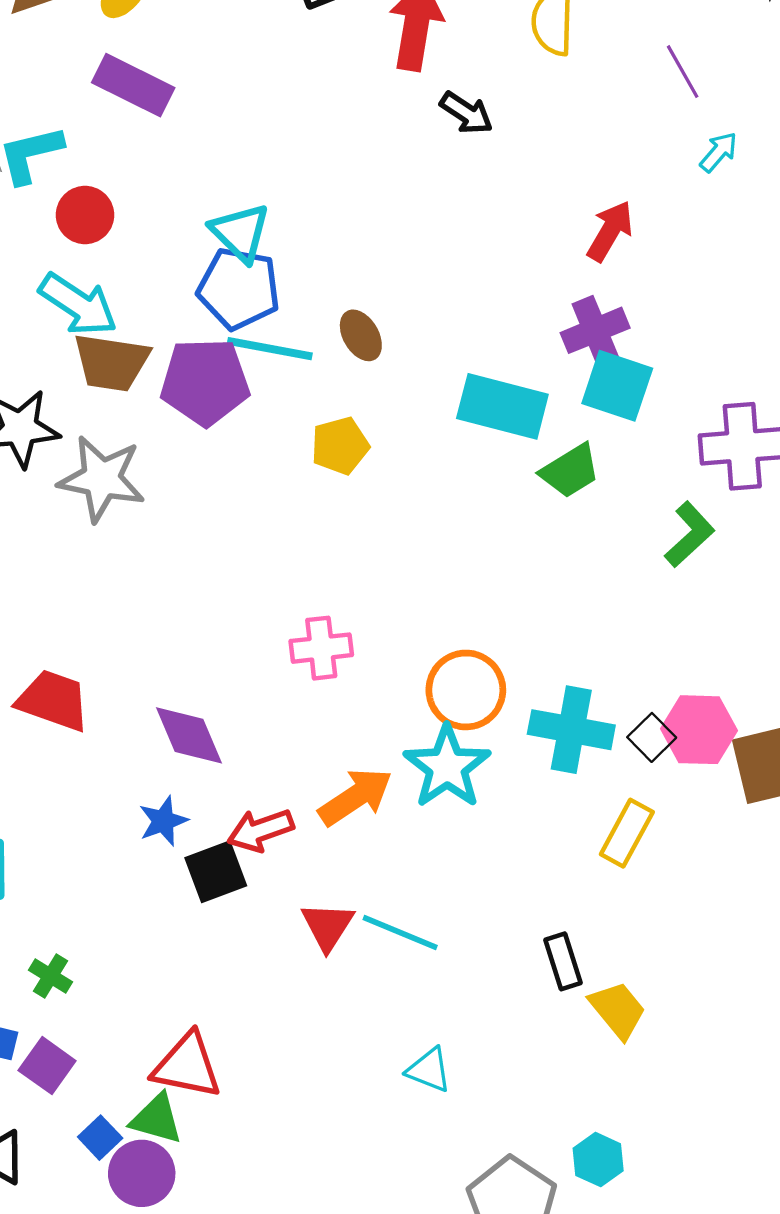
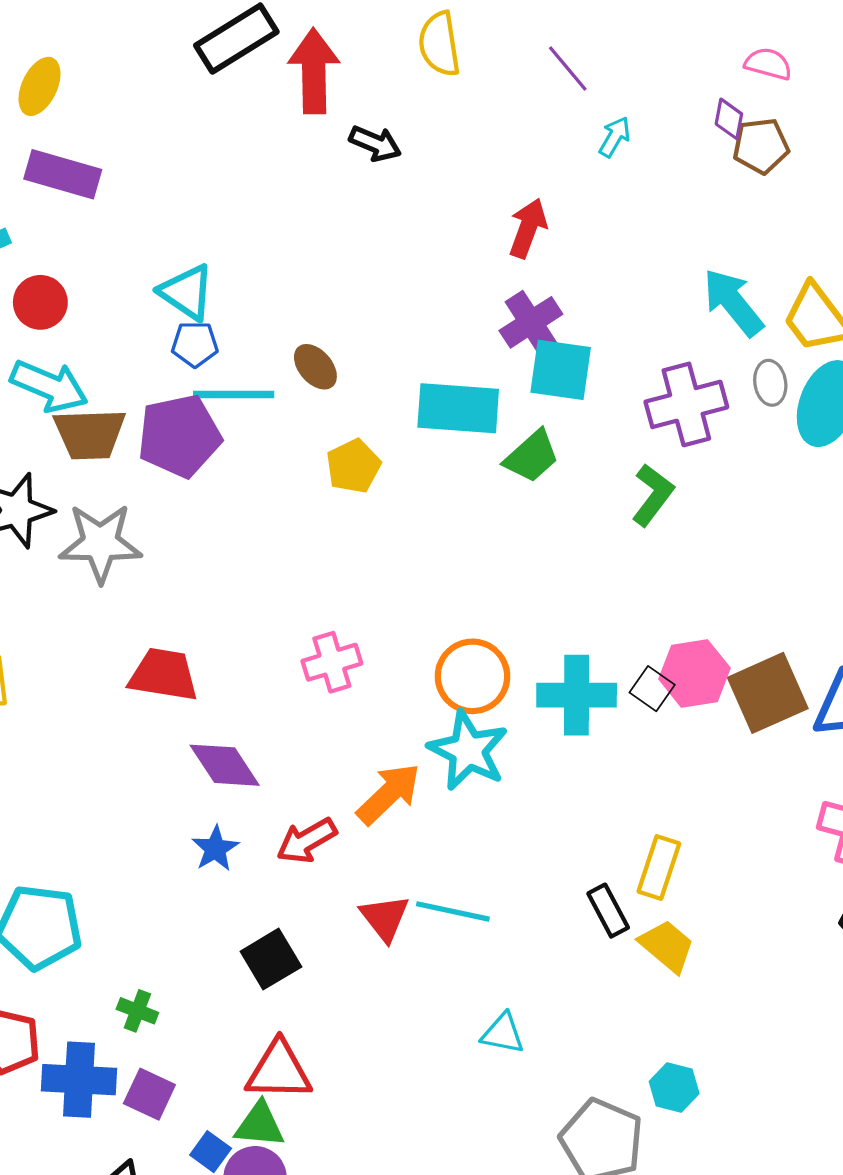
blue pentagon: (239, 288) -> (195, 344), size x0.6
yellow pentagon: (340, 446) -> (353, 466), moved
red trapezoid: (53, 700) -> (164, 675), moved
yellow rectangle: (627, 833) -> (659, 867), moved
black square: (216, 872) -> (271, 959), moved

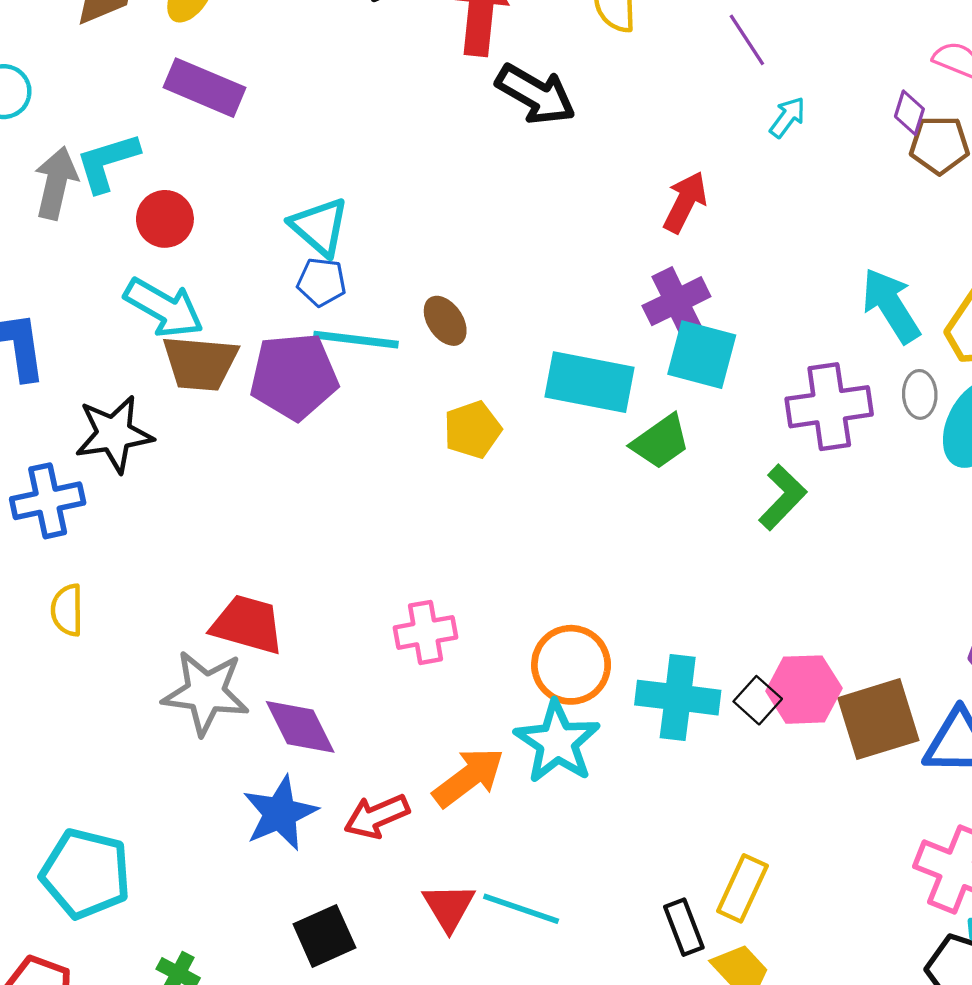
black arrow: (375, 143) -> (536, 94), size x1.5
gray star: (100, 543) -> (206, 693), moved
blue star: (215, 849) -> (280, 813), size x1.5

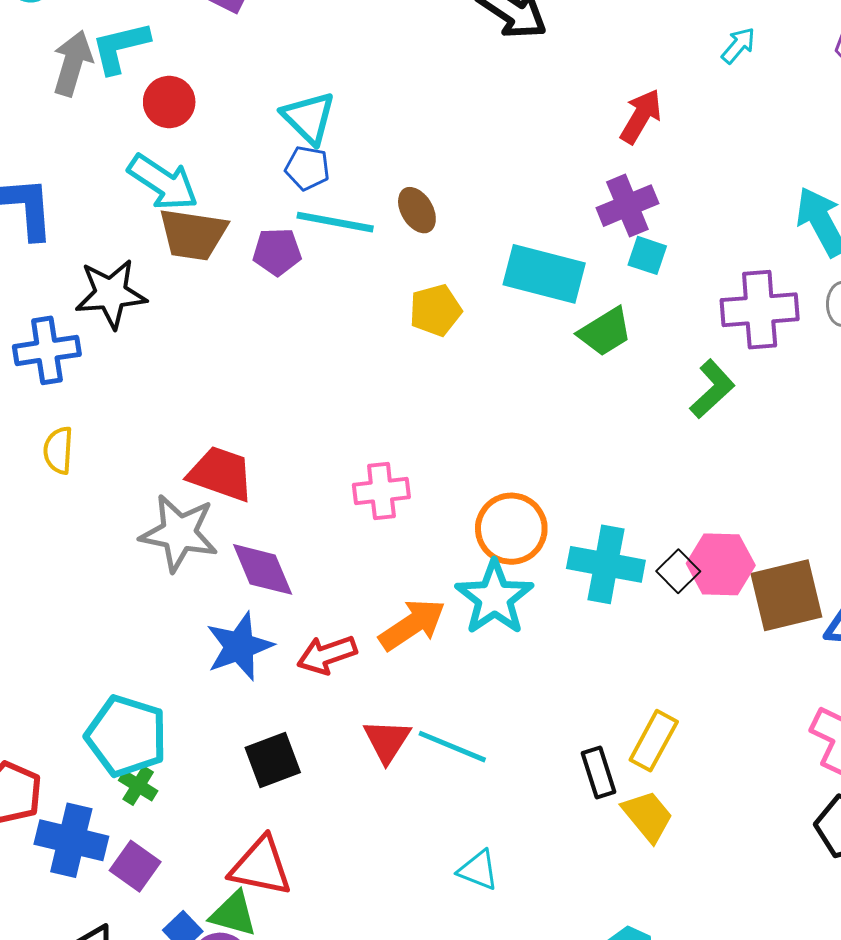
cyan square: (702, 355) -> (647, 255), size x0.6
purple pentagon: (294, 376) -> (277, 252), size x0.6
cyan pentagon: (86, 874) -> (126, 736), moved

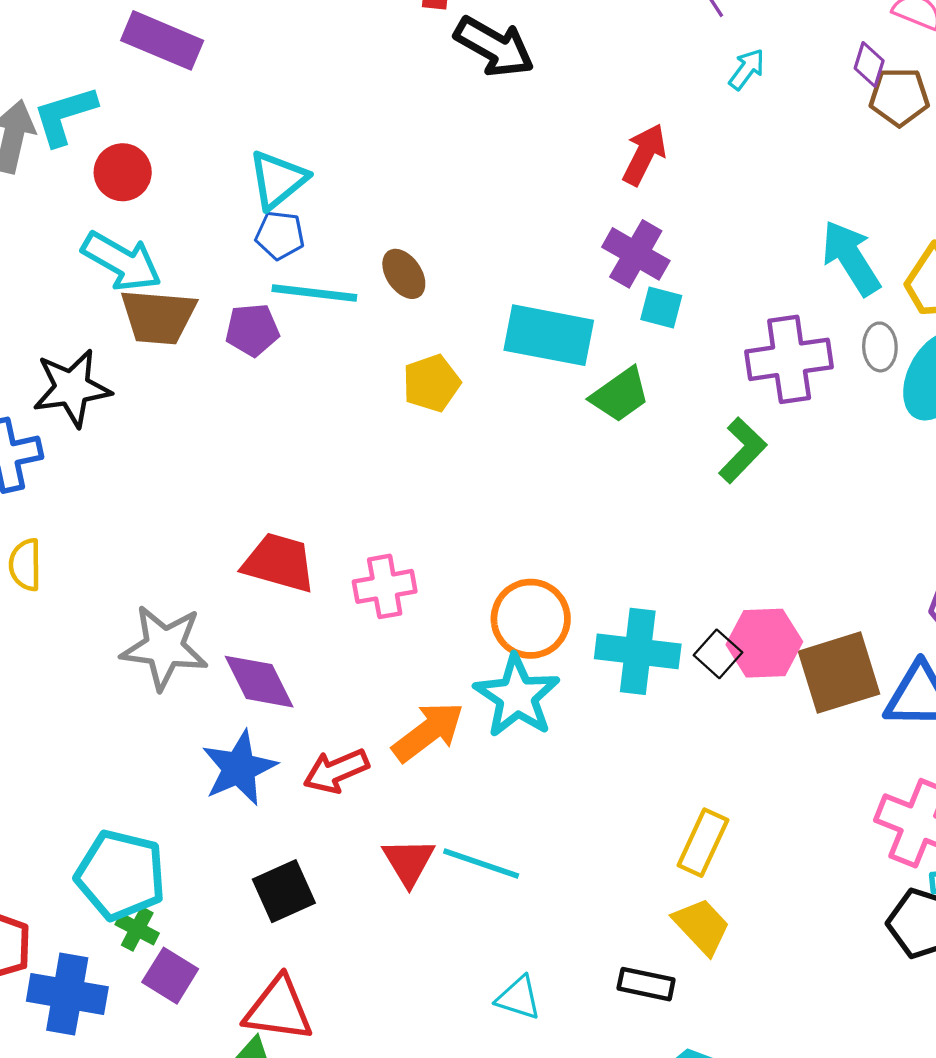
cyan triangle: (309, 118) -> (278, 180), turned 40
purple cross: (627, 206) -> (636, 254), turned -34
red trapezoid: (221, 474) -> (279, 563), moved
black rectangle: (599, 773) -> (646, 984), moved, turned -57
purple square: (135, 866) -> (170, 976), moved

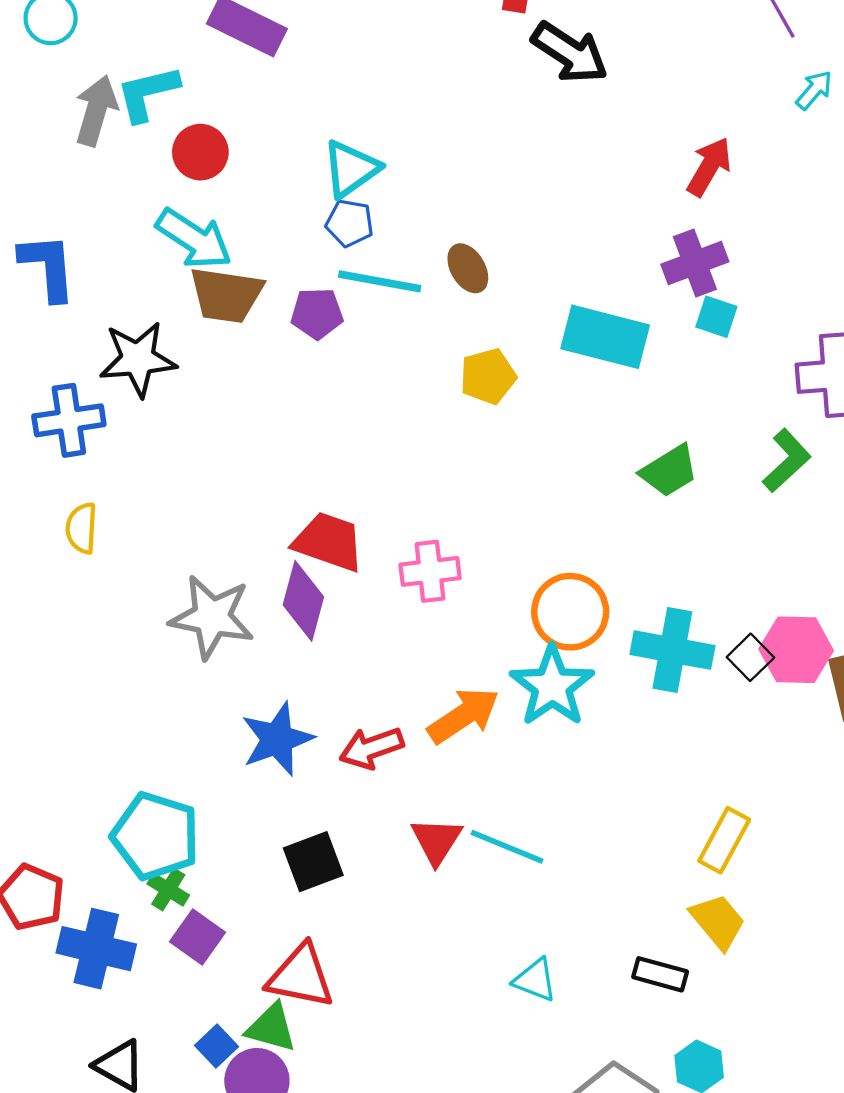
purple cross: (636, 254) -> (695, 263), turned 36
green trapezoid: (620, 395) -> (669, 471), moved
purple diamond: (259, 682) -> (303, 601), moved, turned 38

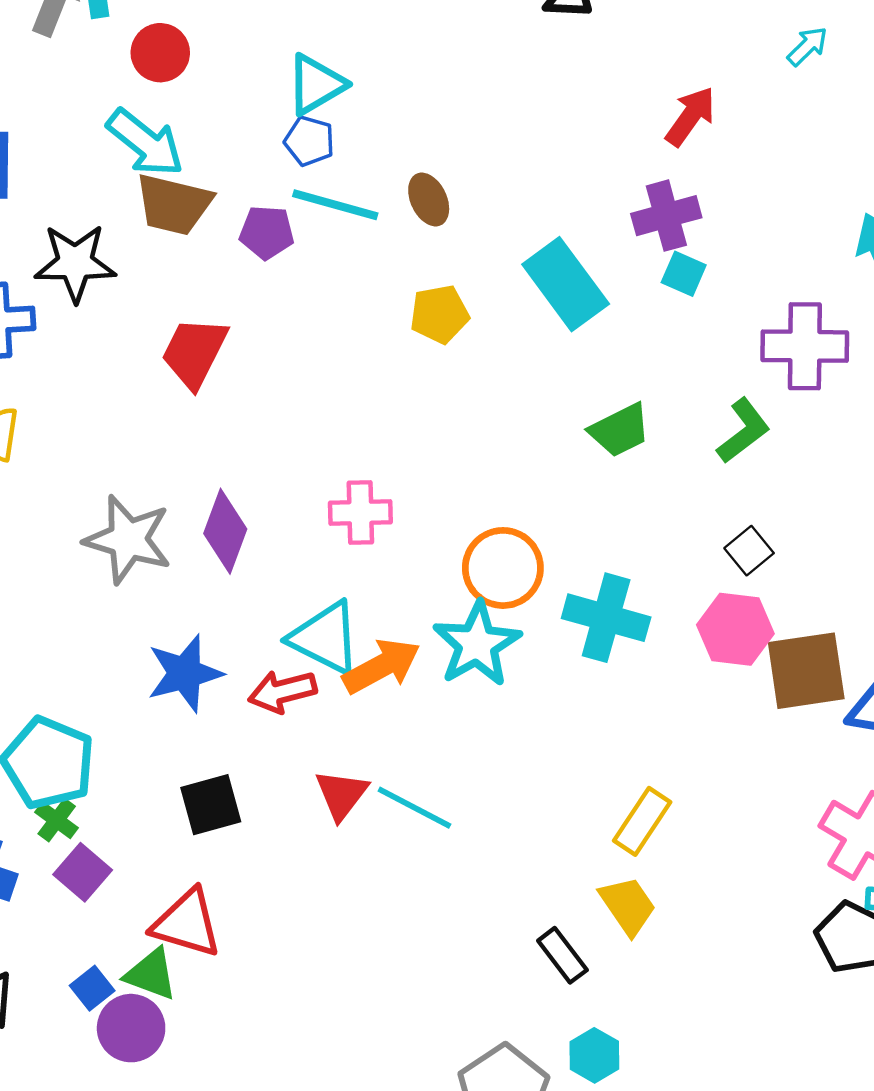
cyan rectangle: (605, 337) -> (566, 284), turned 34
red trapezoid: (329, 542) -> (194, 352), moved, turned -88
black square: (750, 657) -> (749, 551), moved
black rectangle: (660, 974) -> (562, 955), turned 32
cyan triangle: (535, 980) -> (325, 638), moved, size x1.6

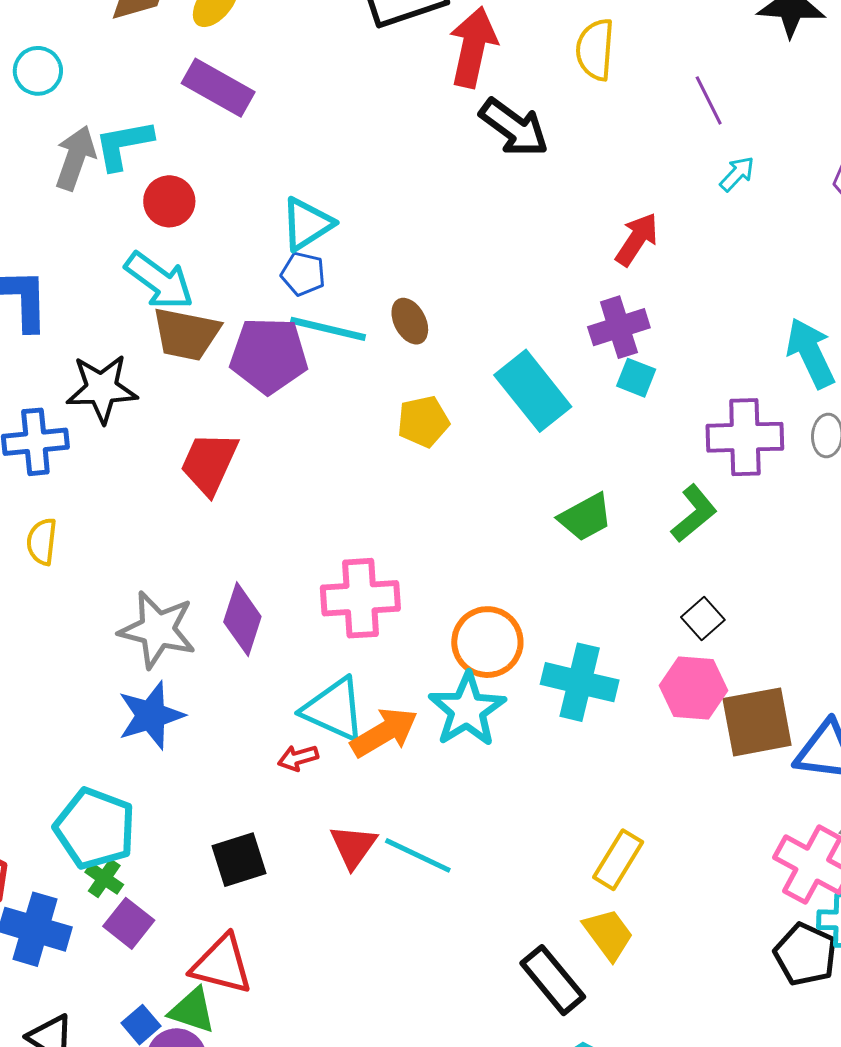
purple pentagon: (267, 232) -> (269, 355), size x1.6
pink cross: (360, 513) -> (360, 598), size x1.4
blue star: (185, 673) -> (151, 715), moved
red arrow: (282, 691) -> (298, 758), size x0.7
black rectangle: (562, 955) -> (553, 980), size x1.4

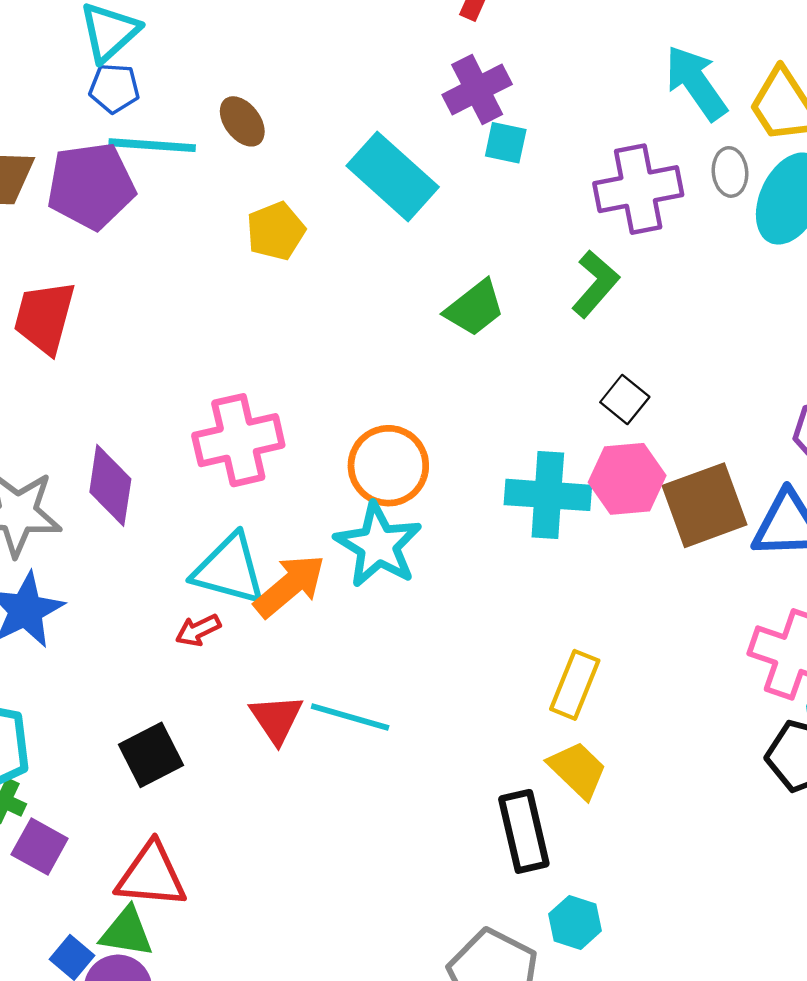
cyan cross: (580, 682) -> (548, 495), moved
black rectangle: (553, 980) -> (524, 831), turned 36

